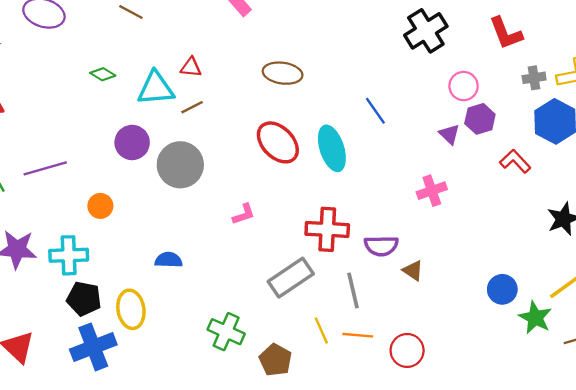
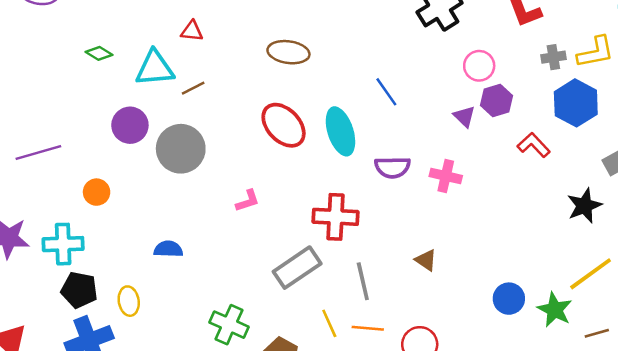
red triangle: (191, 67) -> (192, 31), moved
pink cross: (432, 191) -> (446, 176), turned 32
purple semicircle: (381, 246) -> (392, 167), moved
blue circle: (502, 289) -> (509, 299), moved
yellow ellipse: (131, 309) -> (129, 301), size x0.7

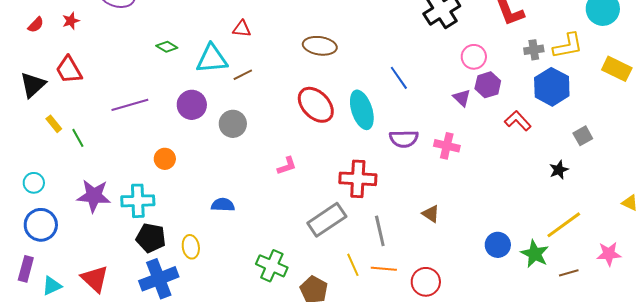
gray circle: (181, 149) -> (233, 124), size x0.7
purple line: (38, 152) -> (130, 105), moved
black star: (584, 206) -> (559, 170), size x0.7

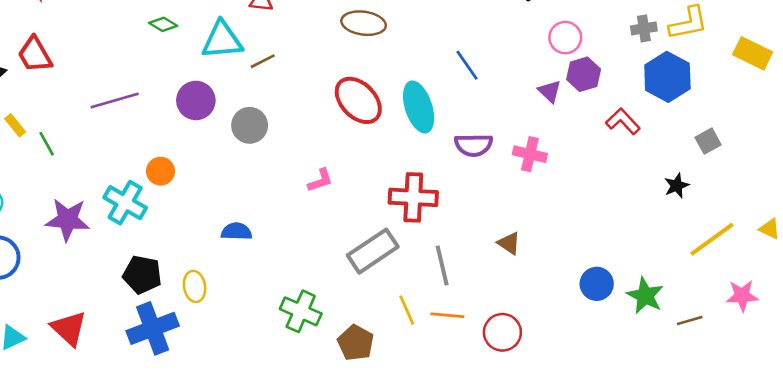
cyan cross: (138, 201) -> (125, 203), moved, turned 32
yellow line: (564, 225) -> (712, 239), moved

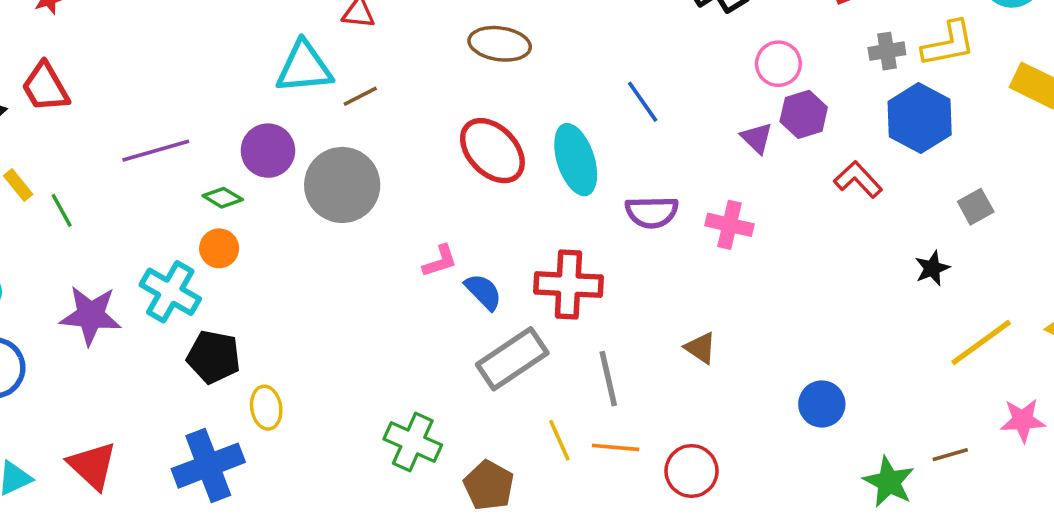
green diamond: (163, 24) -> (223, 198), moved
gray circle: (250, 125) -> (342, 185), size x1.5
blue semicircle: (236, 231) -> (483, 292), moved, turned 44
black pentagon: (142, 275) -> (214, 357), moved
green star: (645, 296) -> (889, 482), moved

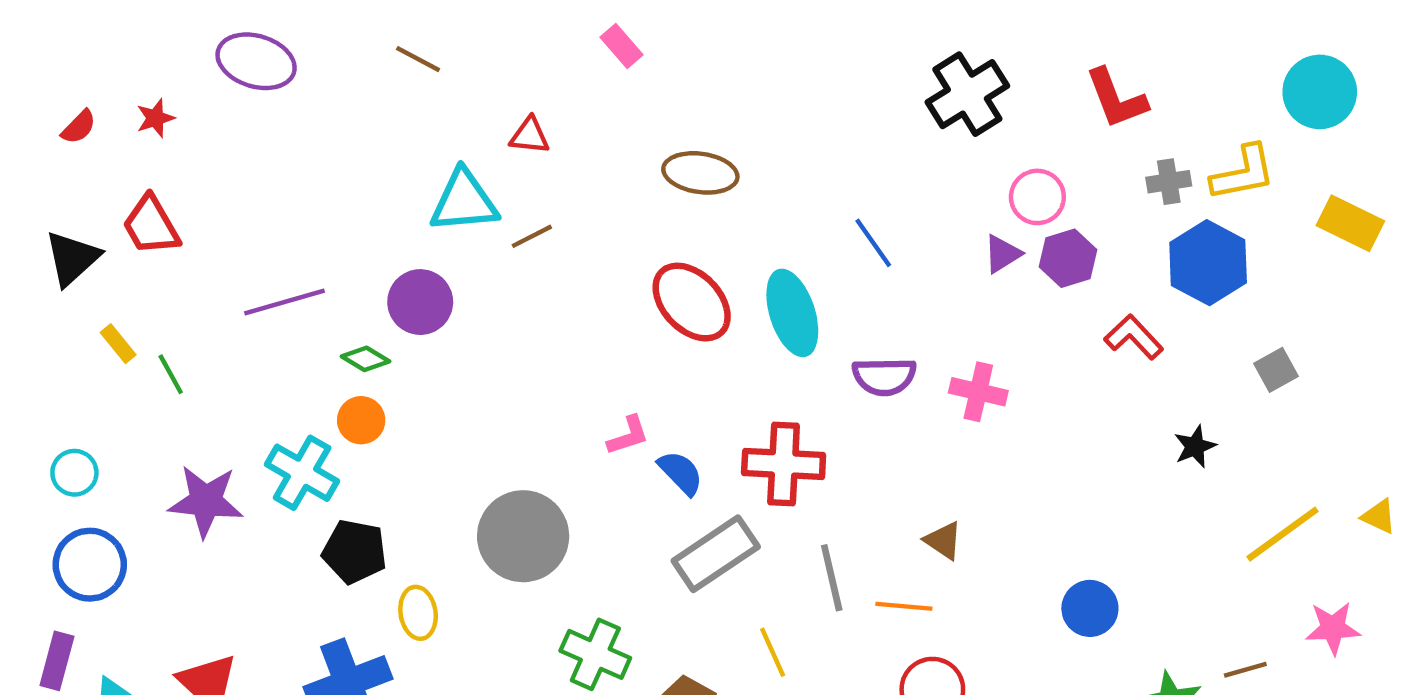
purple triangle: (757, 138) -> (1002, 254), moved, turned 44
gray circle: (342, 185) -> (523, 536), moved
black star: (932, 268) -> (1195, 446), moved
orange line: (615, 447) -> (904, 606), moved

